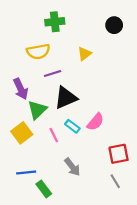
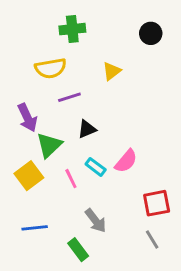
black triangle: (66, 98) -> (87, 129), size x0.6
green rectangle: (44, 189) -> (78, 250), moved

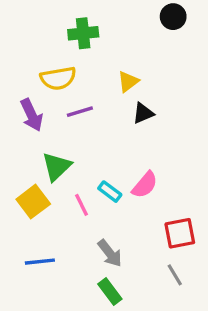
black circle: (151, 33) -> (173, 17), moved
purple arrow: (27, 118) -> (32, 115), moved
black triangle: (87, 129) -> (143, 113), moved
green rectangle: (78, 250) -> (110, 292), moved

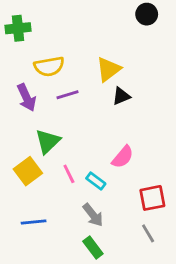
green cross: (83, 33) -> (18, 28), moved
yellow triangle: (128, 82) -> (109, 69), size x1.4
cyan rectangle: (110, 192) -> (96, 181), moved

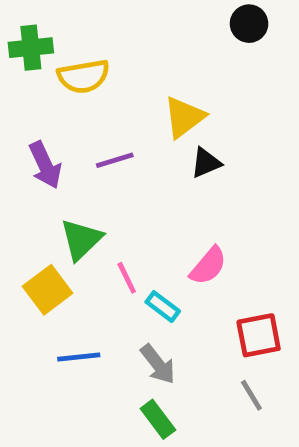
yellow semicircle: (49, 66) -> (84, 76), moved
pink line: (69, 174) -> (127, 278), moved
blue line: (34, 222) -> (79, 357), moved

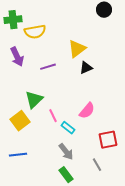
purple arrow: (45, 165) -> (17, 57), moved
blue line: (79, 357) -> (18, 155), moved
gray line: (251, 395) -> (97, 165), moved

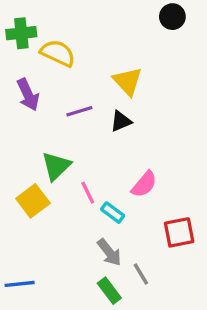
yellow semicircle: (35, 32) -> (58, 53), turned -145
yellow triangle: (77, 49) -> (128, 81), turned -36
black triangle: (86, 68) -> (121, 121), moved
blue line: (18, 155) -> (20, 284), moved
gray line: (97, 165) -> (141, 274), moved

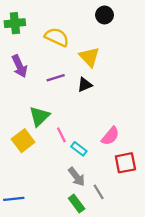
black circle: (172, 17) -> (105, 15), moved
yellow semicircle: (58, 53) -> (57, 37), moved
pink semicircle: (144, 184) -> (110, 136), moved

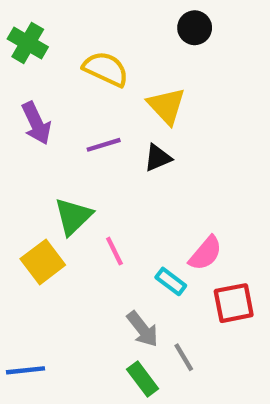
green cross: (15, 23) -> (28, 43), turned 36
cyan rectangle: (79, 149) -> (171, 281), moved

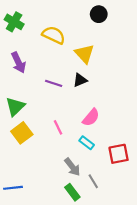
purple line: (104, 145) -> (54, 83), moved, turned 35
green triangle: (73, 216) -> (15, 107), moved
pink semicircle: (205, 253) -> (91, 117), moved

